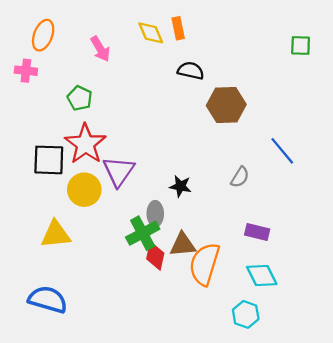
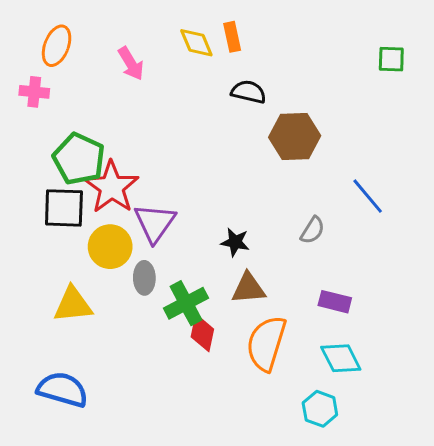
green pentagon: (80, 98) -> (79, 159), moved, size x1.6
gray ellipse: (155, 214) -> (144, 278), moved
brown triangle: (183, 245) -> (249, 288), moved

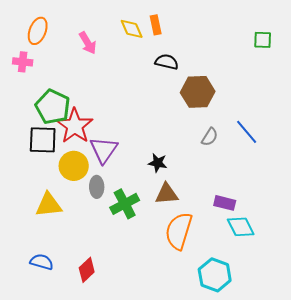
gray semicircle: (312, 230) -> (210, 137), moved
red diamond: (202, 333) -> (87, 270), moved, turned 35
cyan diamond: (341, 358) -> (241, 227), moved
blue semicircle: (62, 389) -> (42, 262), size x0.7
cyan hexagon: (320, 409) -> (215, 275), size x1.4

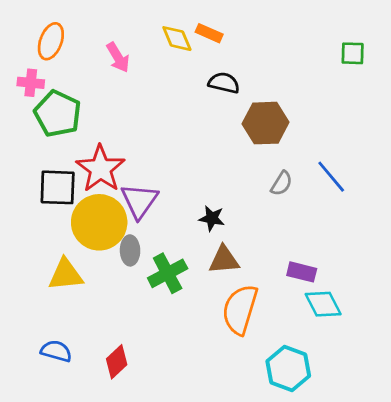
orange rectangle: (156, 25) -> (209, 33), turned -54
green pentagon: (53, 107) -> (58, 114), moved
yellow circle: (74, 166) -> (99, 222), size x1.4

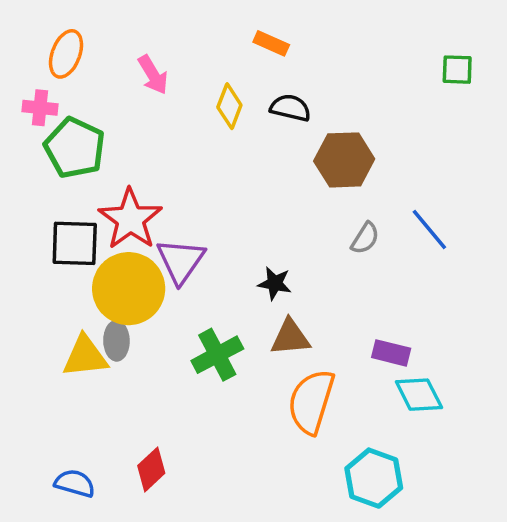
yellow diamond: (177, 39) -> (229, 106), moved, turned 44
gray ellipse: (130, 250) -> (116, 341), moved
blue semicircle: (56, 351) -> (75, 483), moved

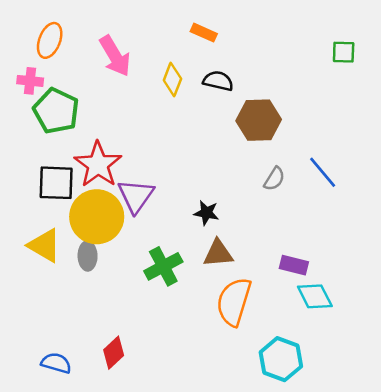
pink arrow: (153, 75) -> (115, 56), size x1.4
yellow triangle: (85, 356) -> (44, 245), moved, turned 36

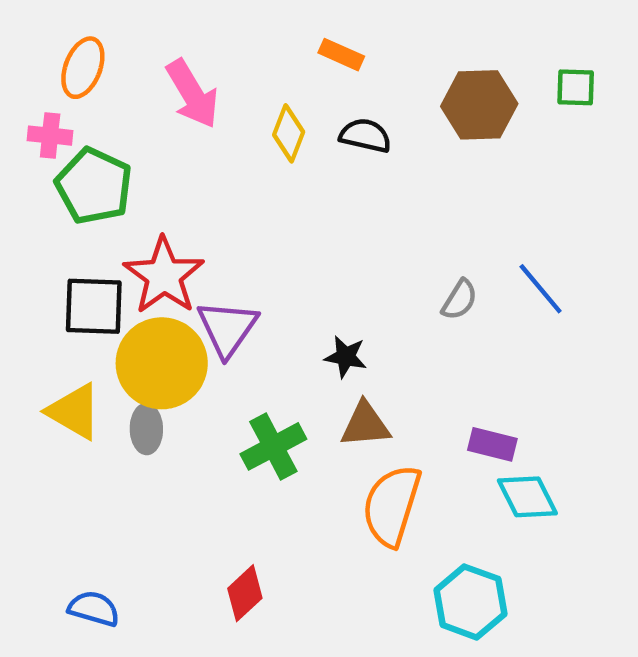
brown hexagon: (259, 120) -> (479, 105), moved
red diamond: (114, 353) -> (245, 593), moved

